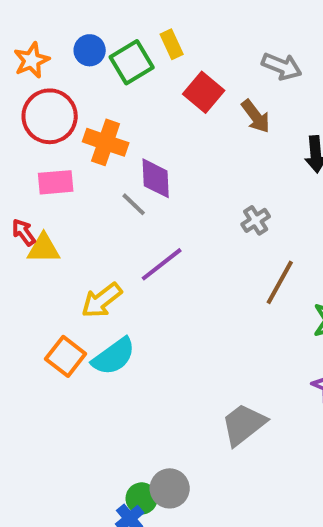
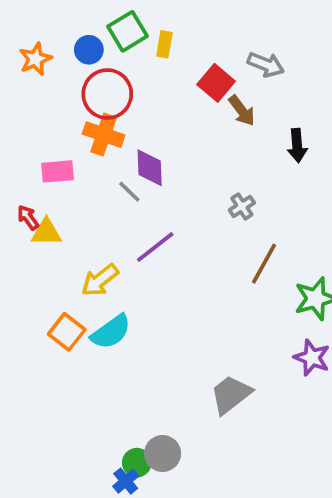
yellow rectangle: (172, 44) -> (164, 44), turned 35
green square: (132, 62) -> (128, 31), moved
red square: (204, 92) -> (216, 83), moved
red circle: (50, 116) -> (107, 94), moved

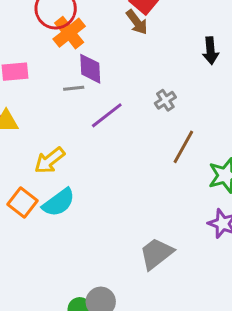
brown arrow: (242, 111) -> (137, 22), moved
orange cross: (104, 135) -> (69, 33), moved, turned 32
gray line: (129, 192) -> (74, 88), turned -50
purple line: (155, 247) -> (107, 115), moved

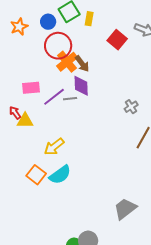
brown arrow: (137, 22) -> (82, 64), moved
purple line: (107, 115) -> (54, 97), moved

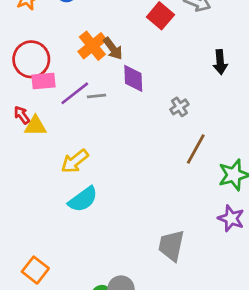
red circle: (58, 46) -> (31, 59), moved
purple diamond: (81, 86) -> (133, 78), moved
orange square: (36, 175) -> (35, 270), moved
gray trapezoid: (125, 209) -> (171, 246), turned -40

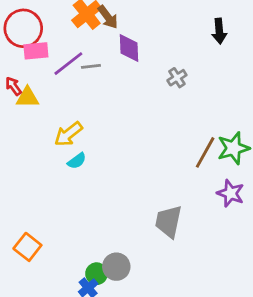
brown line: (196, 149) -> (205, 152), moved
cyan semicircle: (83, 199) -> (77, 161), moved, size x0.6

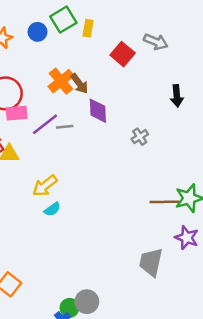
brown line: (205, 152) -> (164, 202), turned 60
gray trapezoid: (168, 222) -> (151, 262), moved

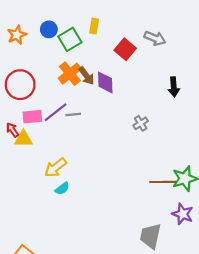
green square: (63, 20) -> (70, 39), moved
purple diamond: (98, 111) -> (105, 82), moved
pink rectangle: (17, 113) -> (32, 117), moved

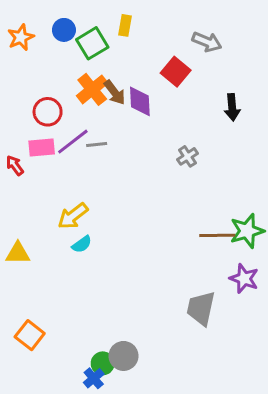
red square: (125, 49) -> (176, 72), moved
red circle: (20, 85) -> (48, 112), moved, size x0.7
yellow triangle: (23, 139) -> (18, 253), moved

